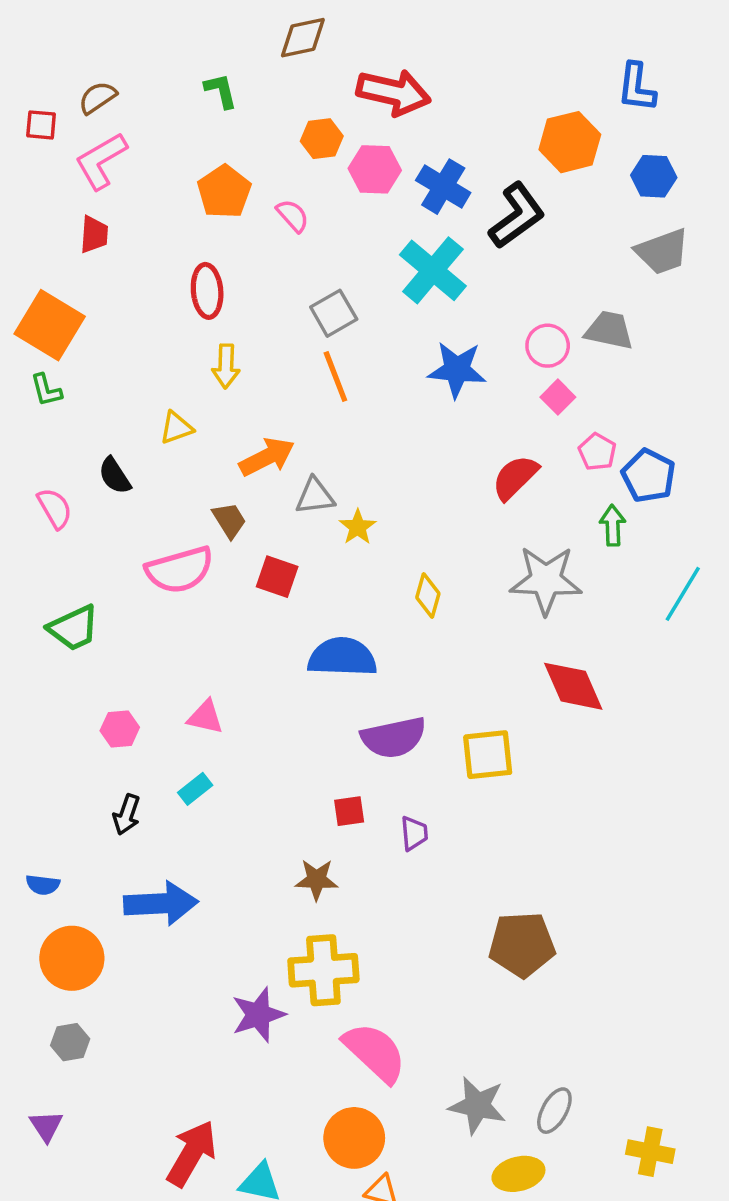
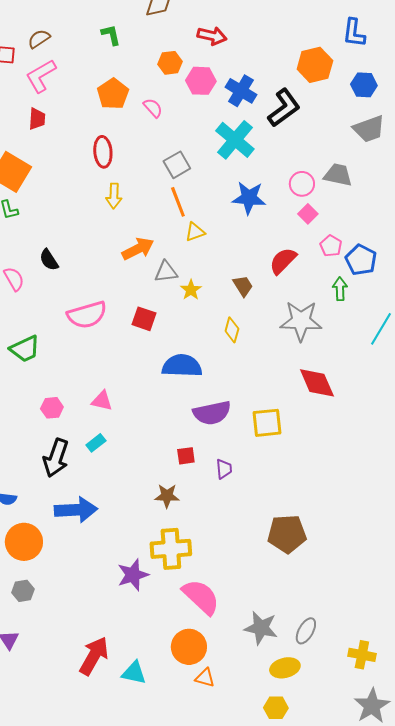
red arrow: (394, 92) -> (212, 36), size x0.7
yellow triangle: (176, 428) -> (195, 232), moved
brown trapezoid: (229, 520) -> (243, 286), moved
black arrow: (127, 815) -> (56, 458), size x1.6

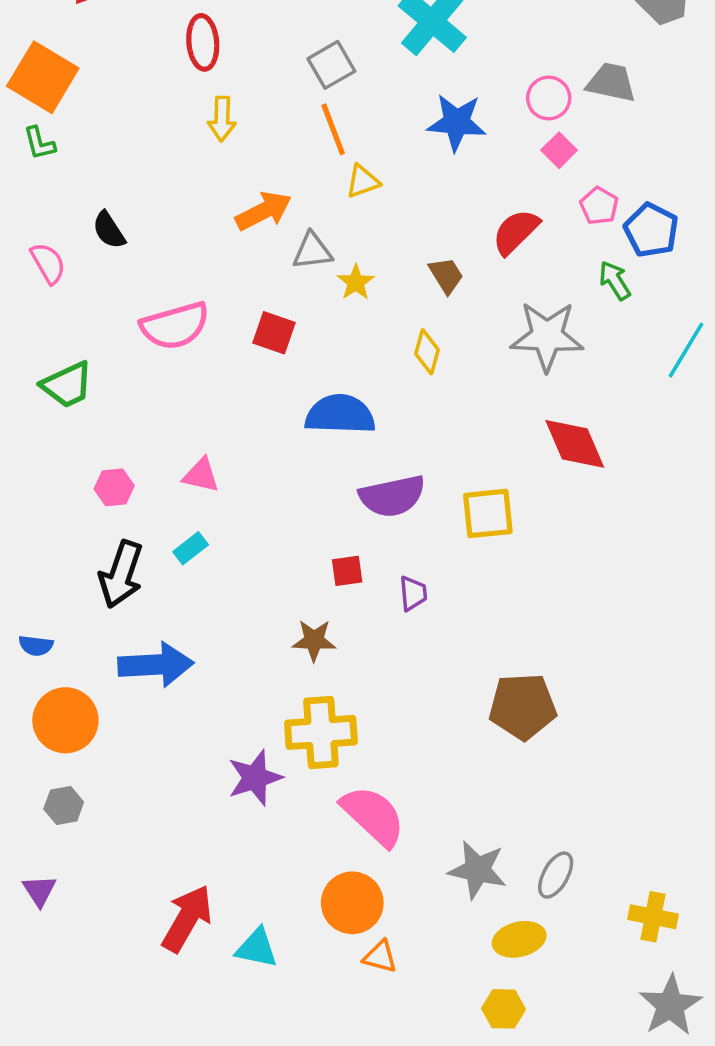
green arrow: (340, 289) -> (615, 281), turned -30

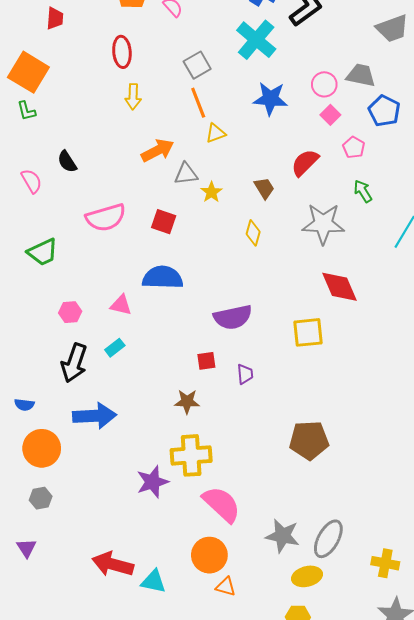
blue pentagon: (651, 230) -> (384, 111), moved
blue semicircle: (340, 414) -> (163, 278), moved
yellow square: (488, 513) -> (308, 332), moved
gray ellipse: (556, 875) -> (328, 539), size x1.4
red arrow: (187, 918) -> (113, 564), turned -105

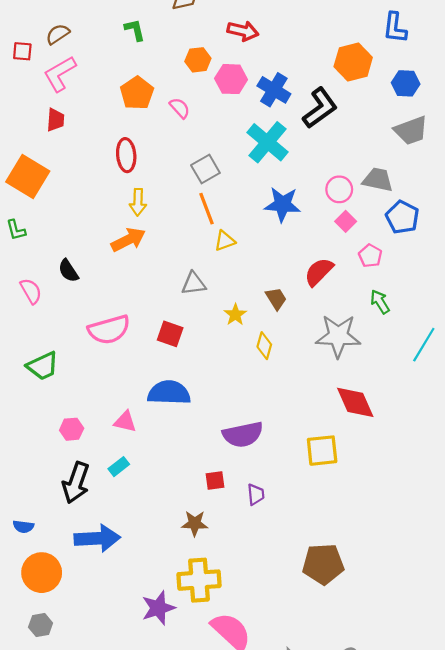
green L-shape: (26, 111) -> (16, 230), moved
orange arrow: (158, 150) -> (128, 240), moved
yellow star: (211, 192) -> (235, 315), moved

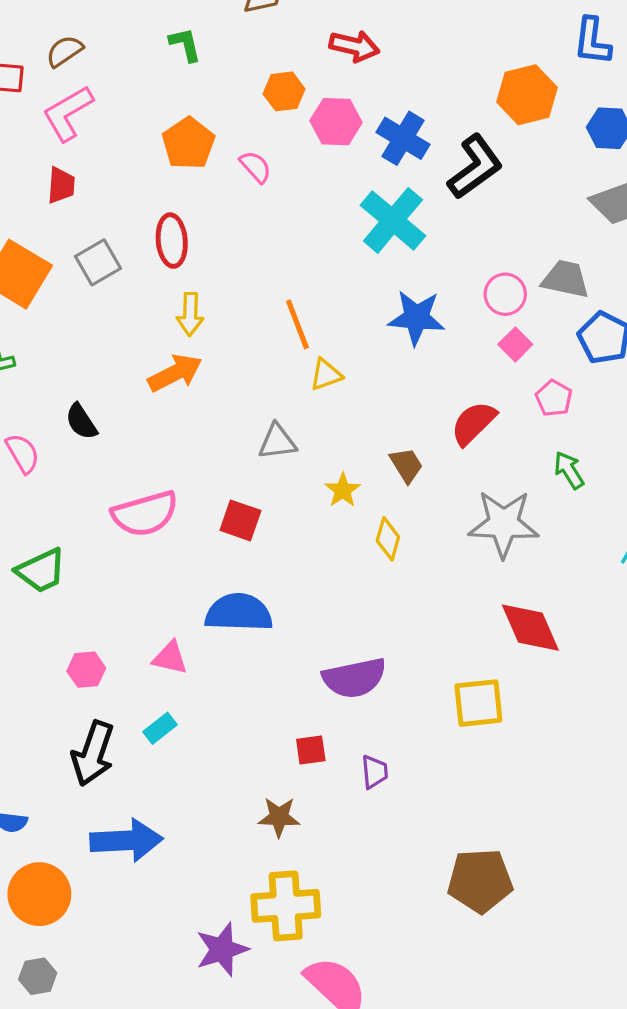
gray square: (205, 169) -> (98, 262), moved

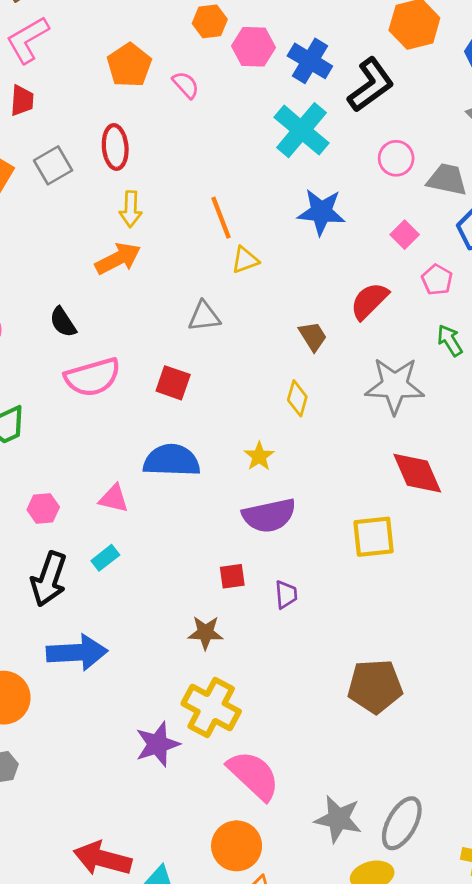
pink circle: (505, 294) -> (396, 158), moved
black semicircle: (81, 422) -> (63, 322), moved
yellow star: (343, 490) -> (259, 456), moved
yellow cross: (286, 906) -> (211, 708), turned 32

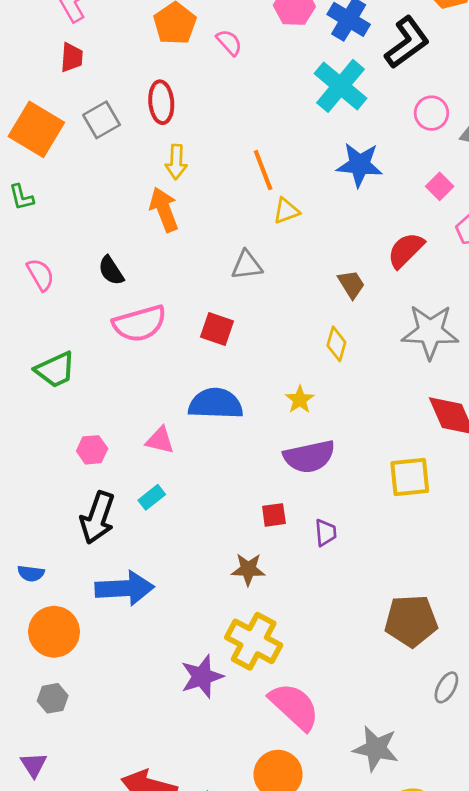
orange arrow: (118, 259) -> (164, 209), turned -84
gray ellipse: (402, 823) -> (446, 687), moved, size x0.6

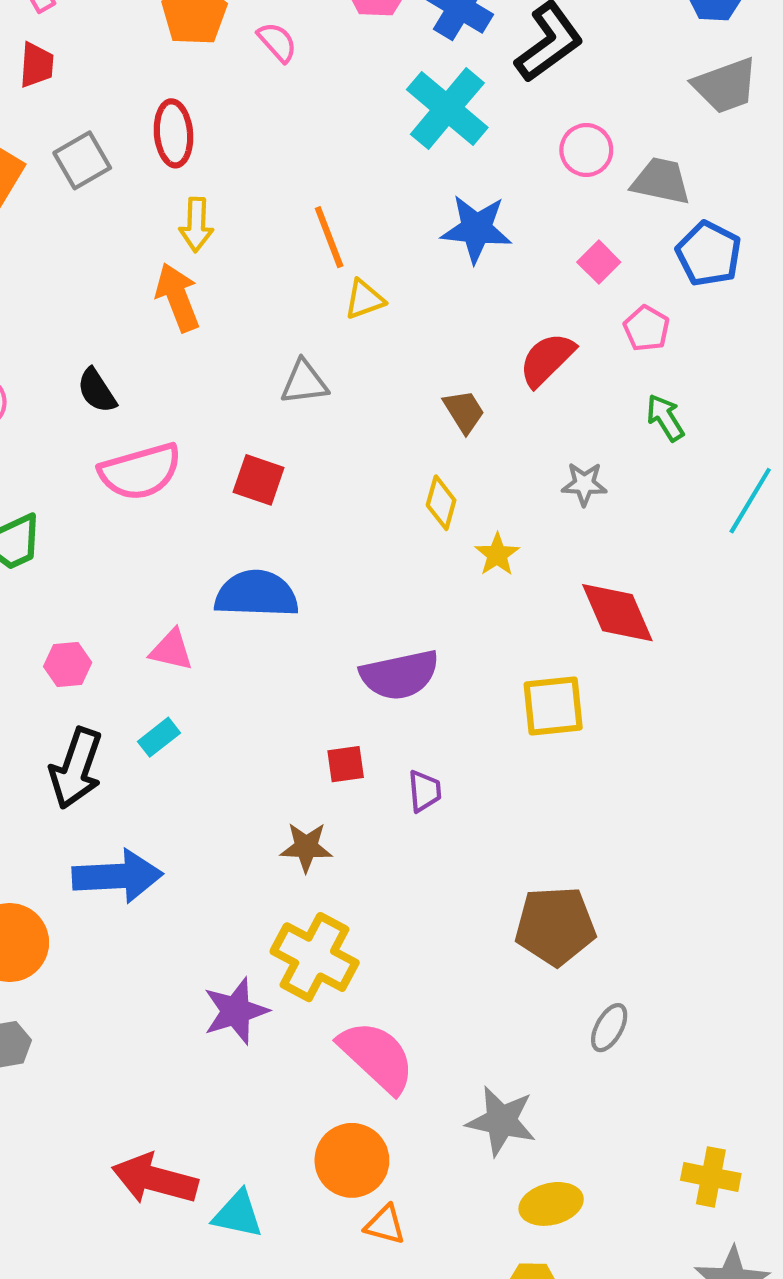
gray star: (430, 332) -> (584, 484), size x0.5
yellow star: (300, 400) -> (497, 555), moved

